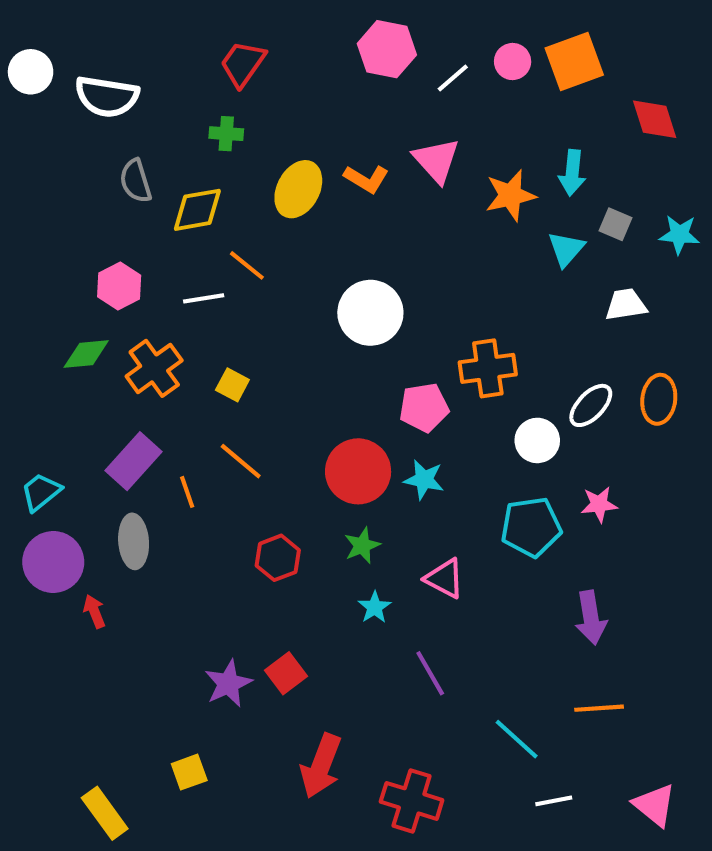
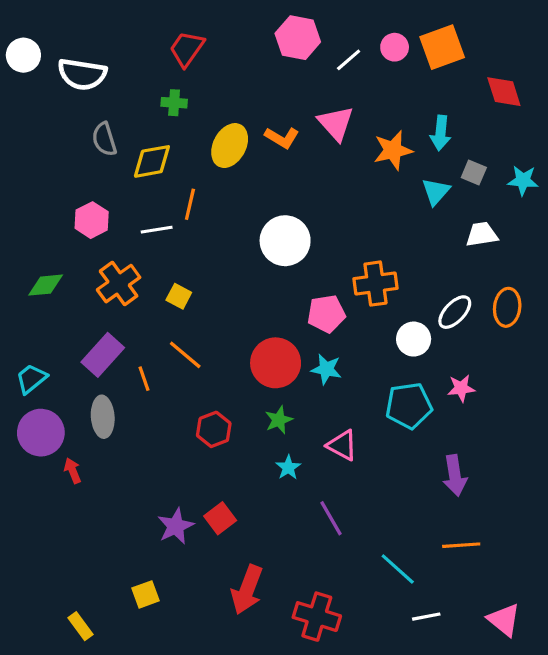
orange line: (247, 265) -> (190, 204), turned 64
green diamond: (86, 354) -> (46, 285), moved
yellow rectangle: (105, 813) -> (81, 626), size x0.7

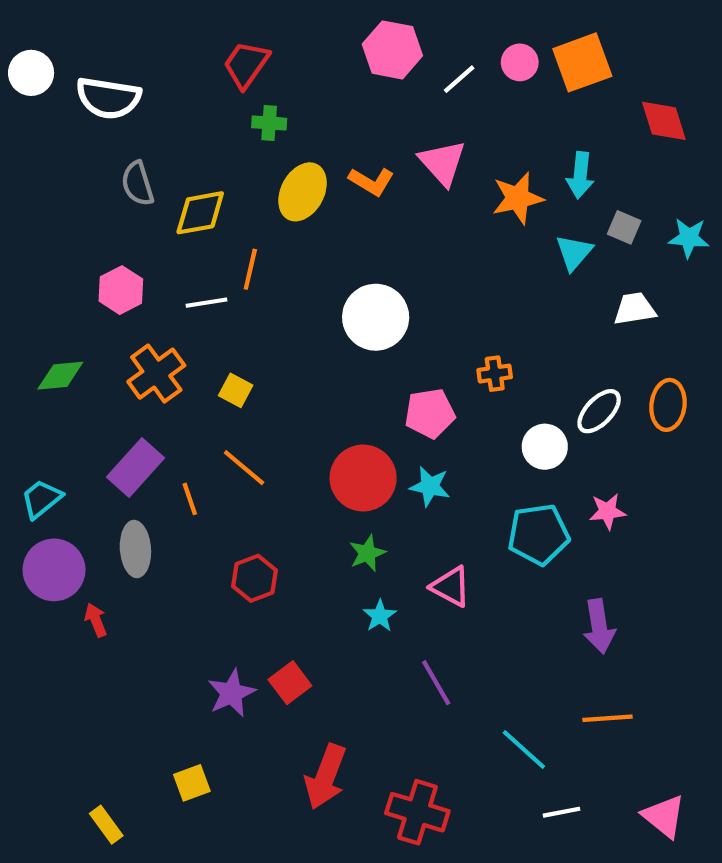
green cross: (174, 103) -> (269, 123), moved
orange cross: (376, 284) -> (495, 374), size x0.6
red hexagon: (214, 429) -> (254, 578), moved

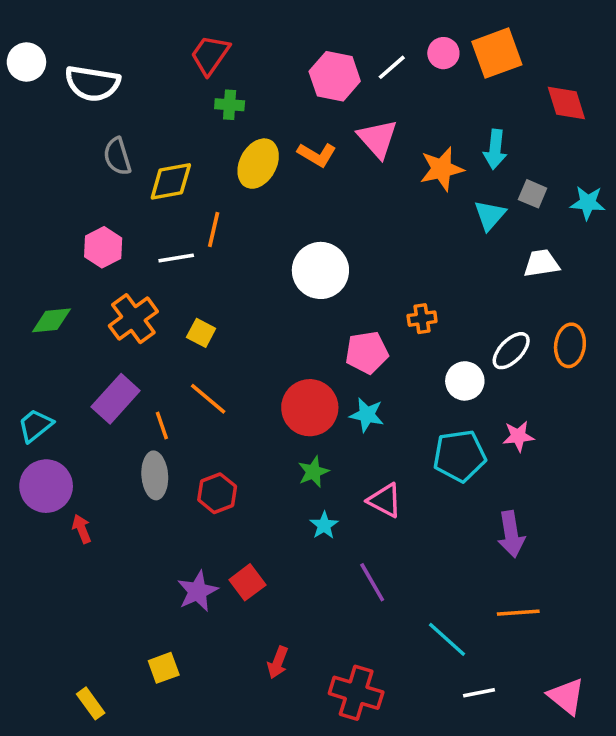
pink hexagon: (392, 50) -> (335, 76), moved
gray ellipse: (135, 549) -> (155, 475), moved
red arrow: (325, 777) -> (278, 662), size x0.6

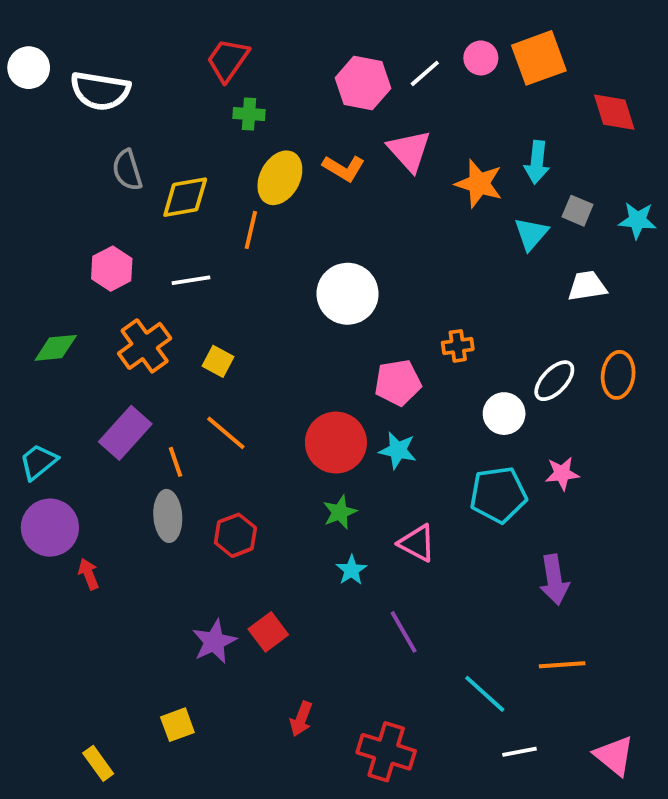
orange star: (442, 169) -> (479, 184), turned 30
orange line: (214, 229) -> (251, 230), moved

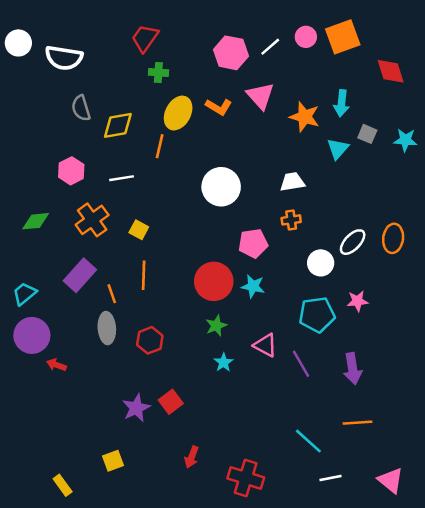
white trapezoid: (587, 286) -> (292, 182), moved
orange line: (226, 433) -> (144, 275), turned 52
red arrow: (89, 574) -> (56, 365), turned -48
purple line: (404, 632) -> (301, 364), moved

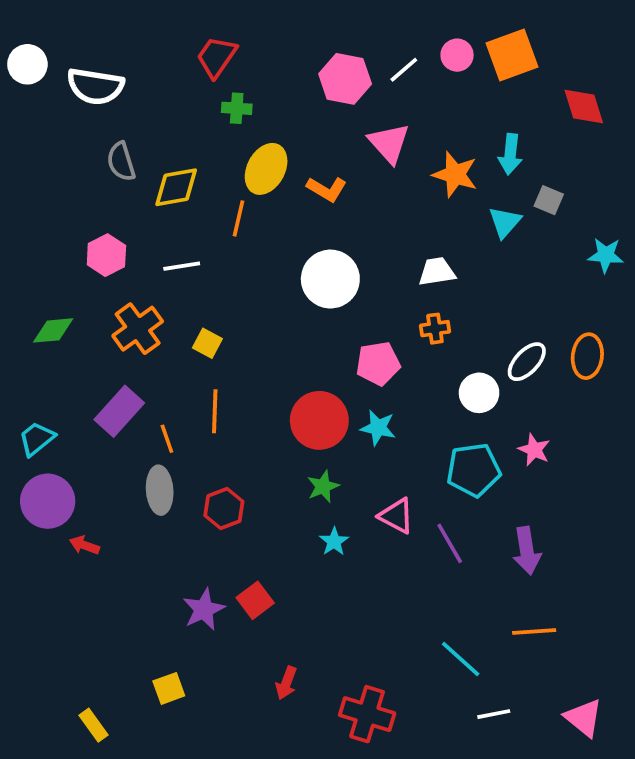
orange L-shape: (219, 107) -> (327, 189), moved
cyan star: (405, 140) -> (606, 255), moved
pink star: (357, 301) -> (534, 450), turned 30

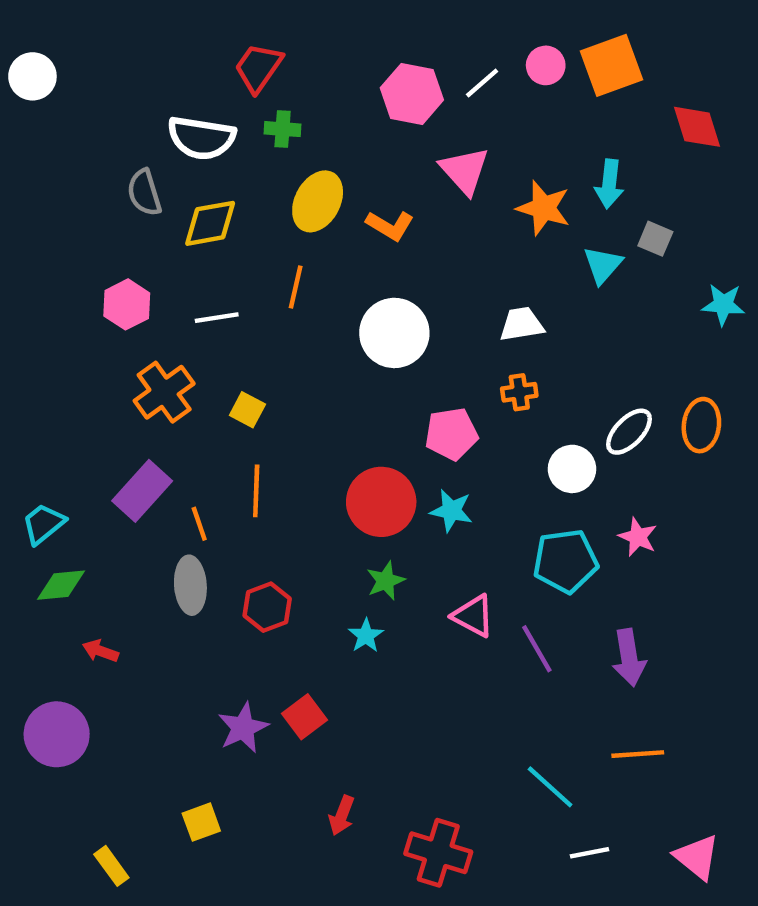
white semicircle: (95, 86) -> (201, 138), moved
orange line: (239, 218) -> (296, 287), moved
green diamond: (53, 330) -> (61, 585), moved
purple circle: (48, 501) -> (57, 734), moved
cyan star: (334, 542) -> (366, 636), moved

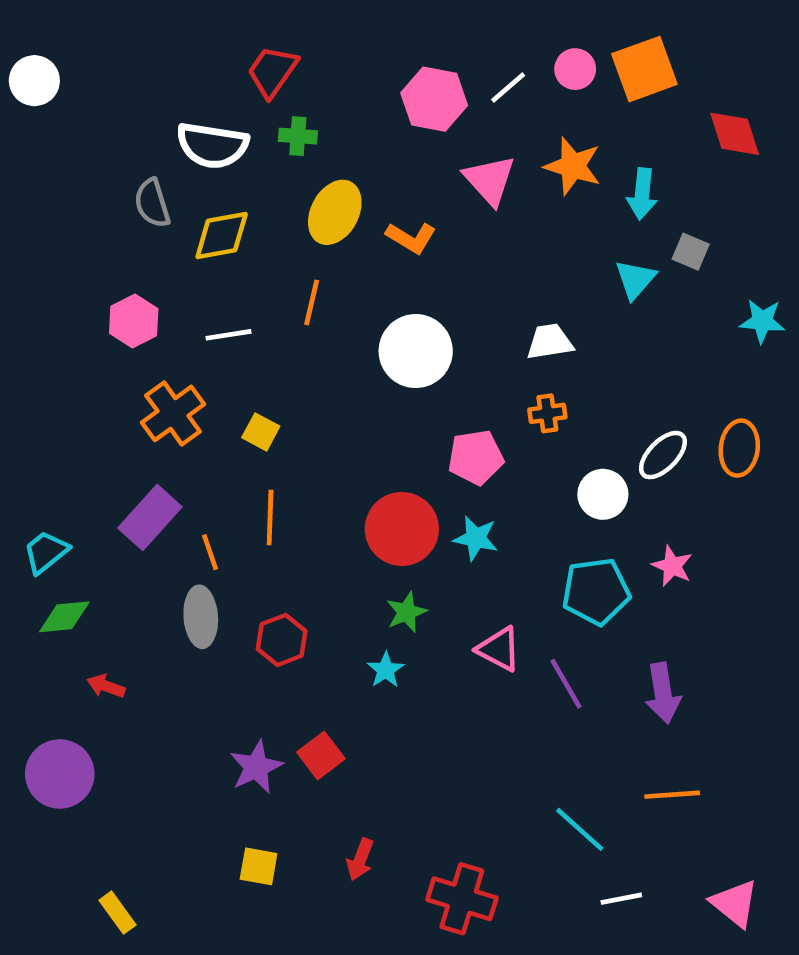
orange star: (543, 208) -> (573, 166), moved
yellow square: (201, 822) -> (259, 866), moved, turned 30

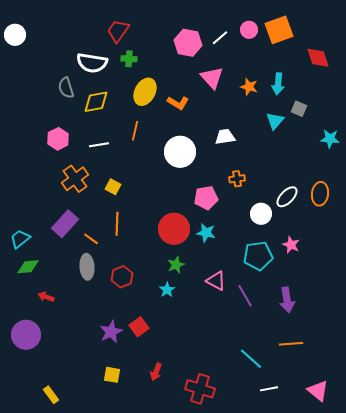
orange star: (573, 166) -> (249, 87), moved, size x0.7
white trapezoid: (550, 342) -> (225, 137), moved
orange line: (210, 552) -> (91, 239), turned -35

